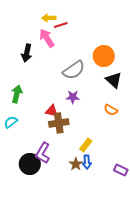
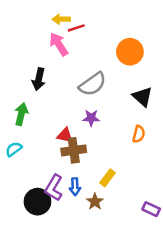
black arrow: (27, 53) -> (39, 79), moved
orange circle: (104, 56) -> (130, 52), moved
orange semicircle: (111, 110) -> (139, 134), turned -104
blue arrow: (87, 162) -> (75, 187), moved

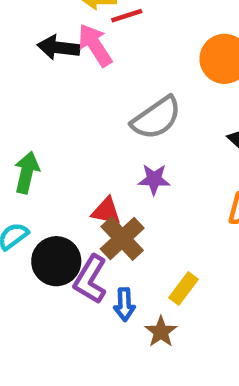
black arrow: (39, 79) -> (59, 47), moved, turned 85
brown cross: (74, 150) -> (122, 238), turned -35
purple L-shape: (54, 188) -> (90, 279), moved
black circle: (37, 202) -> (56, 261), moved

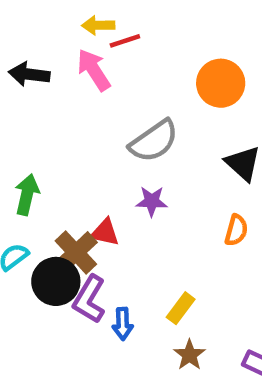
black arrow: (59, 47) -> (29, 74), moved
brown cross: (122, 238) -> (76, 252), moved
brown star: (161, 332) -> (189, 355), moved

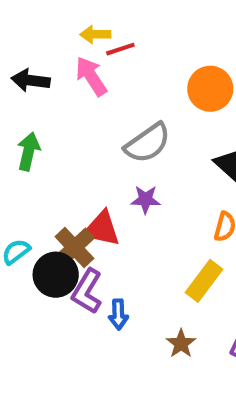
green arrow: (27, 195) -> (28, 151), moved
red triangle: (105, 232) -> (102, 229), size x1.4
yellow rectangle: (181, 308) -> (204, 281), moved, size x1.4

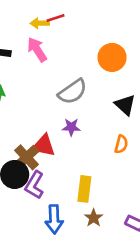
red line: (120, 49) -> (55, 18), moved
yellow rectangle: (204, 281) -> (84, 189), moved, turned -30
blue arrow: (118, 314) -> (54, 219), moved, size x1.5

